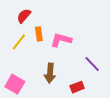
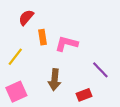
yellow line: (19, 42) -> (15, 57), moved
pink square: (15, 84) -> (16, 92), turned 36

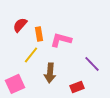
red semicircle: (26, 17) -> (20, 25), moved
yellow line: (15, 57) -> (31, 55), moved

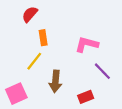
red semicircle: (20, 25) -> (30, 14), moved
pink L-shape: (61, 40) -> (87, 44), moved

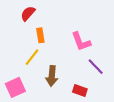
pink L-shape: (87, 44) -> (81, 42), turned -125
red rectangle: (86, 97) -> (80, 91), turned 40

